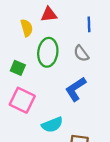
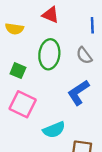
red triangle: (49, 14) -> (50, 15), turned 30
yellow semicircle: (27, 28) -> (14, 29), moved, turned 114

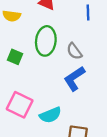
gray semicircle: (84, 55) -> (74, 51), moved
pink square: (23, 104) -> (20, 105), moved

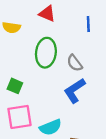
green square: (15, 57) -> (15, 86), moved
pink square: (20, 105) -> (20, 117), turned -35

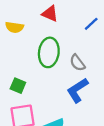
blue line: (88, 24) -> (91, 24), turned 49

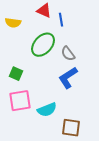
blue line: (91, 24) -> (61, 20), moved, turned -56
green ellipse: (49, 52) -> (43, 45), turned 35

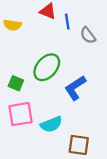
green ellipse: (43, 45) -> (47, 67), moved
gray semicircle: (68, 54) -> (88, 35), moved

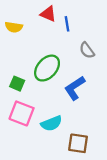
gray semicircle: (88, 35) -> (87, 50), moved
pink square: (20, 114) -> (22, 113), turned 30

